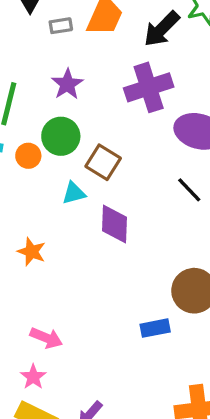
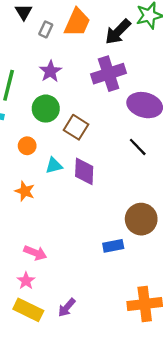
gray rectangle: (61, 26) -> (46, 29), turned -56
orange circle: (28, 156) -> (27, 146), moved
cyan triangle: (74, 193) -> (54, 166), moved

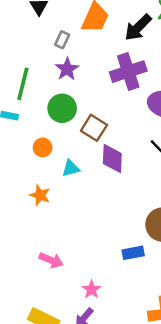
gray rectangle: (46, 29) -> (62, 40), moved
purple diamond: (84, 171) -> (112, 158), moved
pink star: (26, 281) -> (92, 289), moved

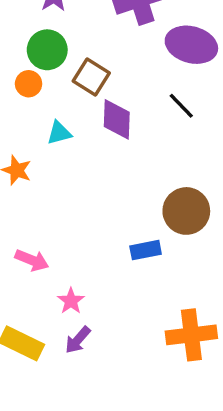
orange circle: (43, 147) -> (29, 84), moved
pink star: (92, 289) -> (71, 301), moved

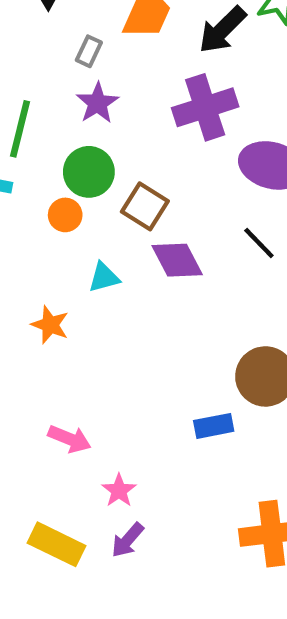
purple diamond: (117, 119) -> (177, 260), turned -30

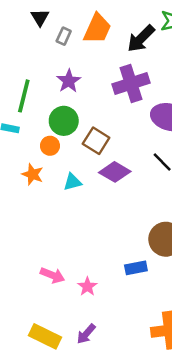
gray rectangle: (89, 51) -> (64, 36), moved
purple diamond: (177, 260) -> (115, 172), turned -32
orange star: (50, 325) -> (33, 174), moved
pink star: (119, 491) -> (87, 287), moved

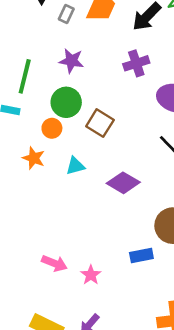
purple star: (69, 81) -> (71, 61), turned -30
purple cross: (131, 83) -> (136, 63), size x0.7
purple diamond: (115, 172) -> (123, 183), moved

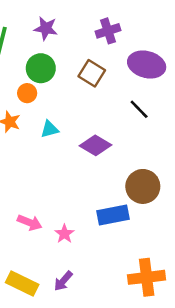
brown square: (100, 123) -> (92, 73), moved
blue rectangle: (141, 255) -> (113, 215), size x1.4

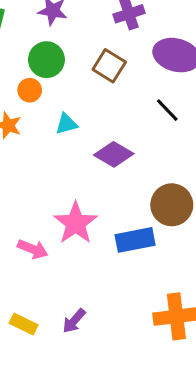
cyan triangle: (50, 129) -> (66, 124), moved
pink star: (64, 234) -> (76, 223), moved, size x1.8
yellow rectangle: (22, 284) -> (24, 324), size x0.7

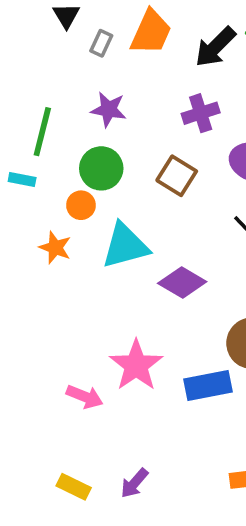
cyan triangle: (66, 124) -> (125, 246), size x1.8

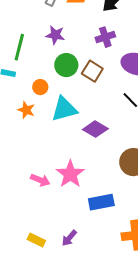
green circle: (101, 168) -> (66, 65), moved
blue rectangle: (208, 386) -> (101, 202), moved
pink arrow: (85, 397) -> (40, 180), moved

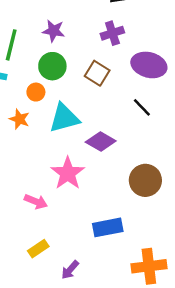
green circle: (66, 65) -> (52, 66), moved
pink star: (70, 174) -> (68, 173), moved
yellow rectangle: (36, 240) -> (38, 249), moved, turned -60

